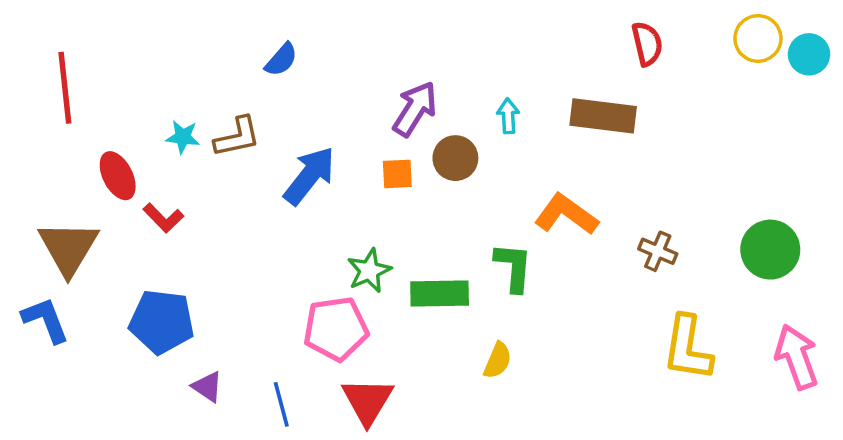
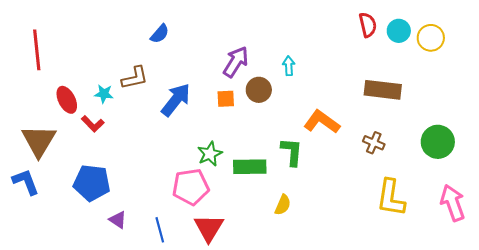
yellow circle: (758, 38) -> (431, 38), moved
cyan circle: (809, 54) -> (399, 31), moved
brown rectangle: (603, 116) -> (383, 90), moved
cyan star: (183, 137) -> (104, 94), moved

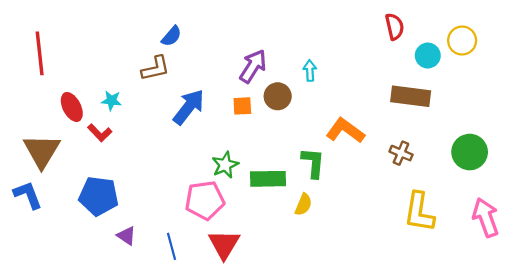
cyan circle: (399, 31) -> (428, 56), moved
brown L-shape: (135, 78) -> (155, 68), moved
yellow semicircle: (283, 205) -> (303, 205), moved

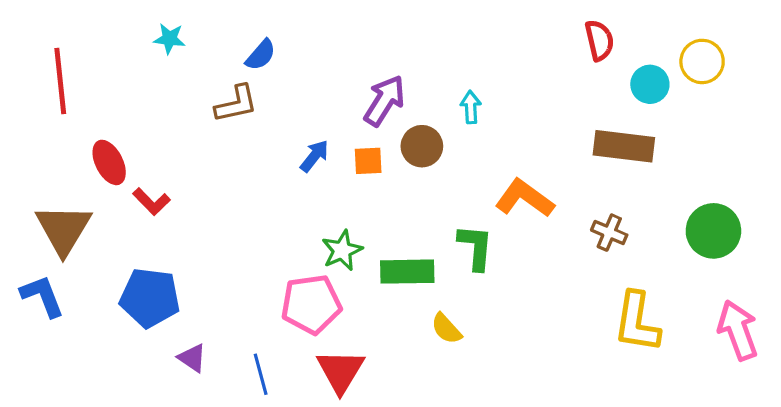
cyan star: (111, 101) -> (169, 39), moved
blue arrow: (189, 107) -> (314, 156), moved, size x0.6
yellow semicircle: (303, 205) -> (446, 329), moved, turned 115

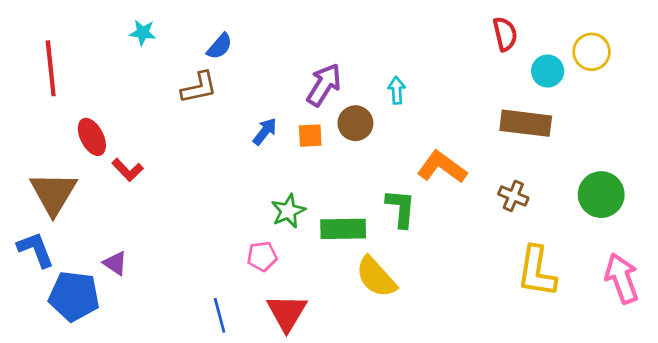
blue pentagon: (150, 298) -> (74, 296), moved
pink pentagon: (311, 304) -> (262, 256), size x0.6
yellow semicircle: (446, 329) -> (376, 277), size x1.6
purple triangle: (192, 358) -> (115, 263), moved

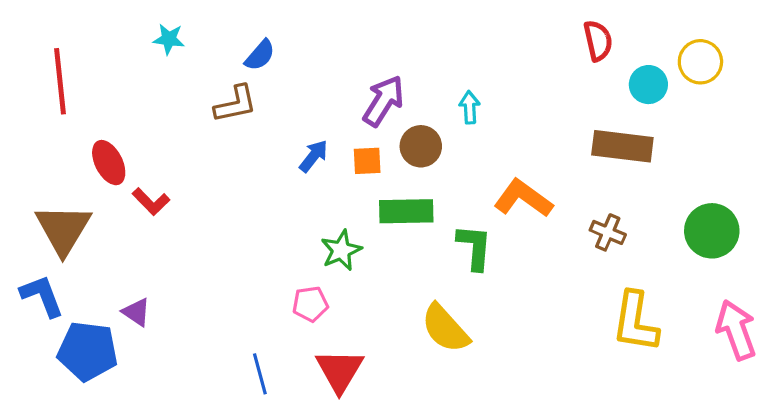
green rectangle: (343, 229) -> (406, 211), moved

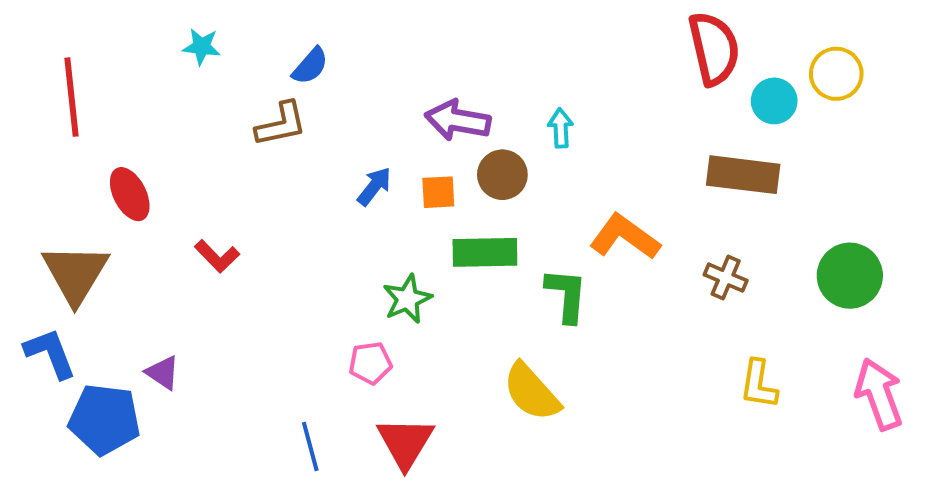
red semicircle: (598, 41) -> (714, 49), size x1.5
purple arrow: (383, 101) -> (458, 120), turned -112
red L-shape: (151, 202) -> (217, 256), moved
yellow L-shape: (635, 322) -> (759, 384), size x0.7

